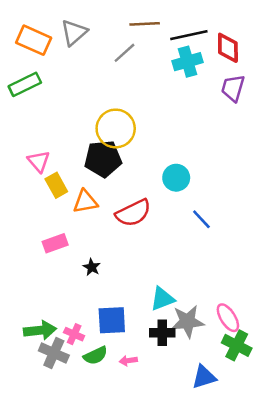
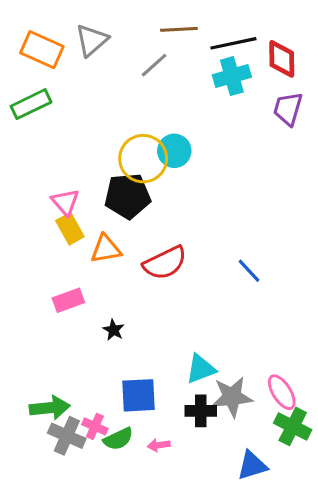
pink triangle: (39, 161) -> (65, 202), moved
cyan circle: (176, 178) -> (174, 151), moved
pink cross: (74, 334) -> (95, 426), moved

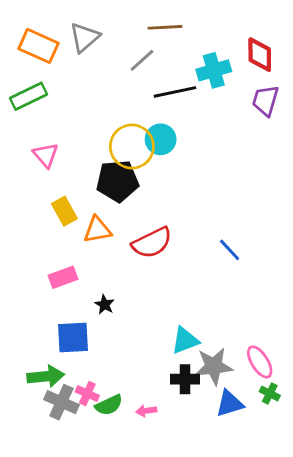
black line: (233, 43) -> (175, 92), moved
pink triangle: (65, 202) -> (46, 155), moved
blue square: (138, 395) -> (73, 338), moved
green cross: (293, 426) -> (270, 394), size x0.6
blue triangle: (252, 465) -> (230, 404), moved

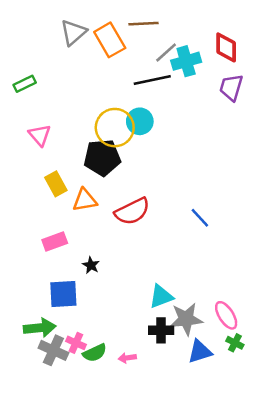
orange rectangle: (39, 46) -> (110, 40), moved, turned 36
gray line: (142, 60) -> (166, 52), moved
green rectangle: (28, 96) -> (25, 84), size x0.7

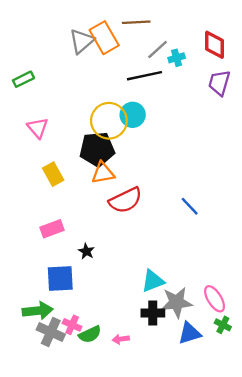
gray triangle: (73, 32) -> (82, 41), moved
cyan cross: (186, 61) -> (177, 58), size x0.6
orange triangle: (85, 200) -> (103, 173), moved

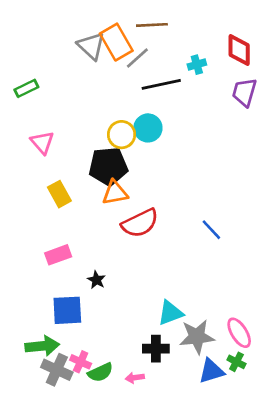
gray triangle: (82, 41) -> (91, 46), turned -36
gray line: (158, 50) -> (137, 58), moved
yellow circle: (109, 121) -> (122, 135), size x0.7
black cross: (153, 313) -> (156, 349), moved
green cross: (223, 325) -> (236, 362), moved

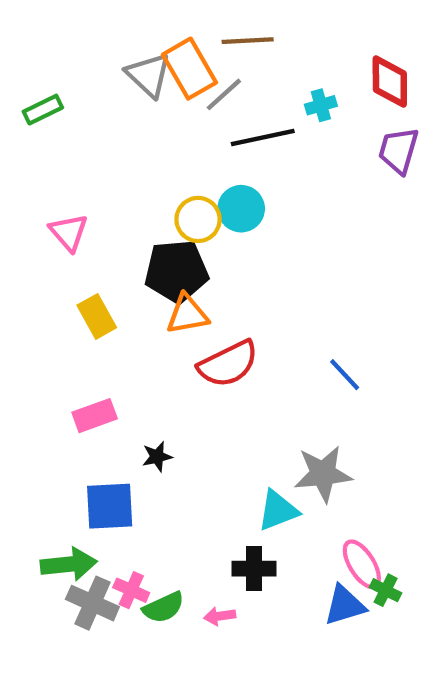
green rectangle: (26, 88) -> (43, 110), moved
black star: (96, 280) -> (157, 457), turned 30
pink ellipse: (239, 333) -> (362, 564), moved
gray star: (197, 337) -> (323, 474), moved

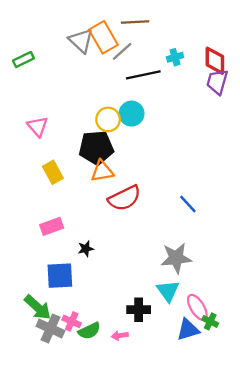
red diamond: (390, 82) -> (215, 61), moved
cyan triangle: (278, 510) -> (168, 291), moved, turned -45
green arrow: (69, 564) -> (38, 307), turned 48

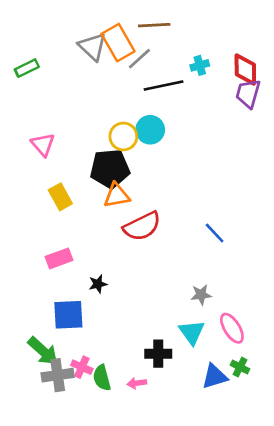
gray star: (176, 258) -> (201, 295), size x0.6
pink ellipse: (197, 307) -> (232, 328), moved
gray cross: (50, 328) -> (58, 375), turned -32
green semicircle: (89, 331) -> (102, 378), turned 100

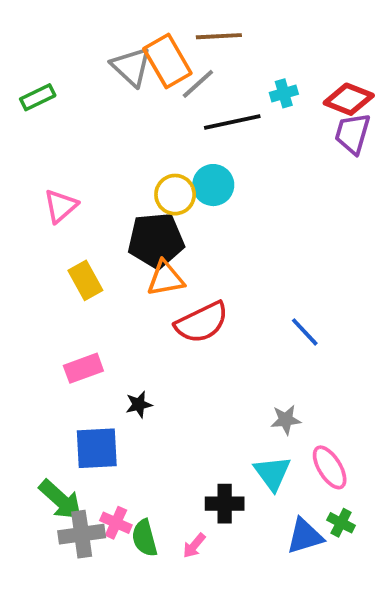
red diamond: (245, 69) -> (349, 99), turned -68
pink triangle: (43, 144) -> (61, 206), turned 30
pink arrow: (137, 383) -> (194, 546), turned -42

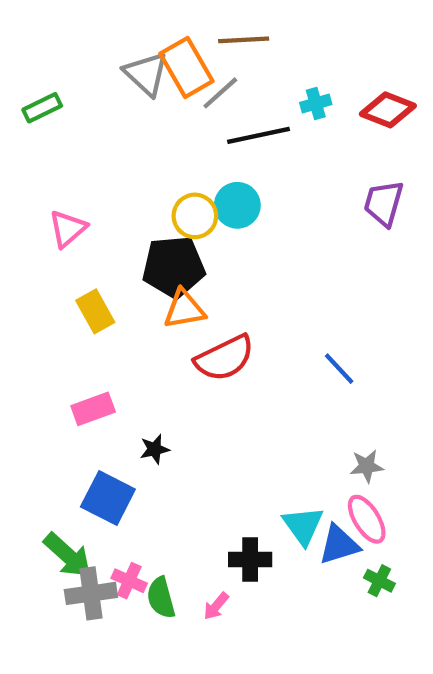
purple trapezoid: (353, 134) -> (384, 203), moved
gray star: (286, 420) -> (367, 466), moved
blue square: (97, 448) -> (108, 498), turned 30
blue triangle: (305, 536) -> (339, 545), moved

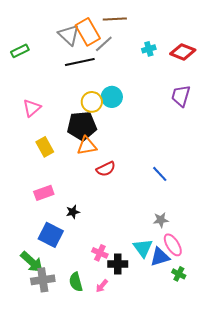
black line: (259, 135) -> (80, 62), moved
red semicircle: (225, 358) -> (106, 169), size x0.7
gray star: (367, 466) -> (161, 220), moved
pink cross: (129, 581) -> (100, 253), moved

